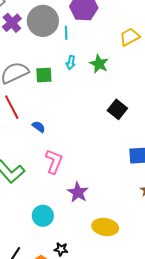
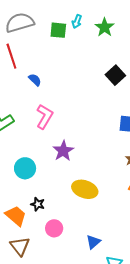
green square: (44, 75) -> (58, 30), moved

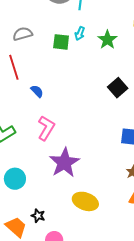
gray semicircle: (20, 23) -> (23, 34), size x0.7
purple star: (63, 151) -> (64, 163), size x1.4
cyan circle: (25, 168) -> (15, 179), moved

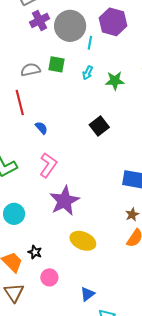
green star: (107, 40) -> (115, 81), turned 30
green square: (61, 42) -> (57, 64), moved
black square: (118, 88) -> (99, 126), moved

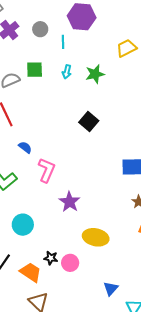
gray circle: (70, 26) -> (40, 29), size x0.5
blue semicircle: (41, 128) -> (25, 147), moved
purple star: (64, 201) -> (70, 202), size x0.7
pink circle: (49, 277) -> (70, 263), moved

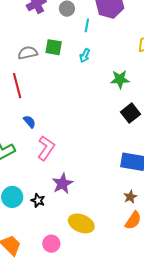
green star: (95, 74) -> (120, 79), moved
black square: (89, 121) -> (131, 113), moved
black star: (51, 258) -> (38, 200), moved

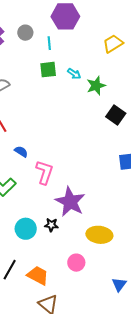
green square: (54, 47) -> (48, 70), moved
cyan arrow: (85, 55) -> (74, 74), moved, turned -64
purple star: (62, 184) -> (70, 202), size x1.4

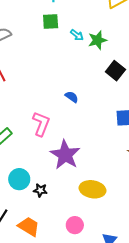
cyan arrow: (74, 74) -> (77, 35), moved
blue semicircle: (21, 152) -> (72, 97), moved
black star: (51, 225) -> (40, 190), moved
pink circle: (76, 263) -> (75, 225), moved

